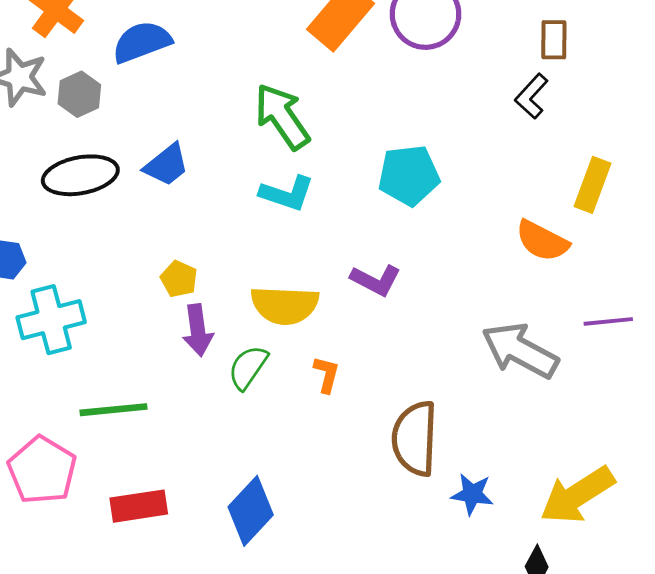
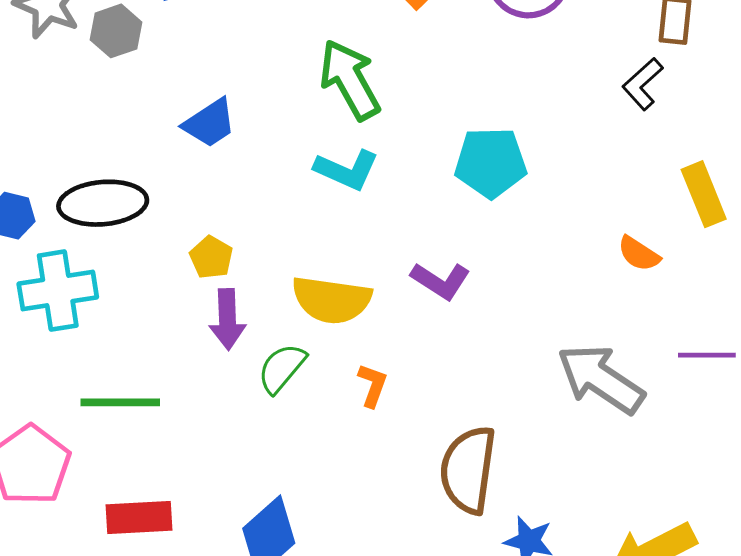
black ellipse: (80, 175) -> (103, 203), moved
yellow rectangle: (592, 185) -> (704, 194), turned -48
orange semicircle: (542, 241) -> (639, 254), size x0.7

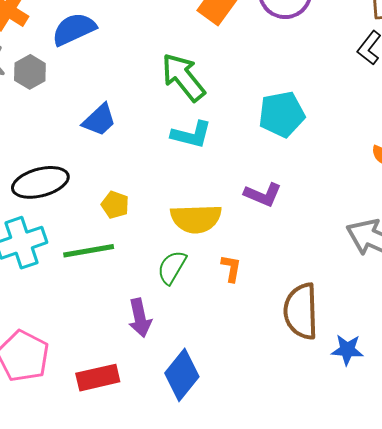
purple arrow: (227, 319) -> (140, 318), moved
green line: (120, 402) -> (89, 251), moved

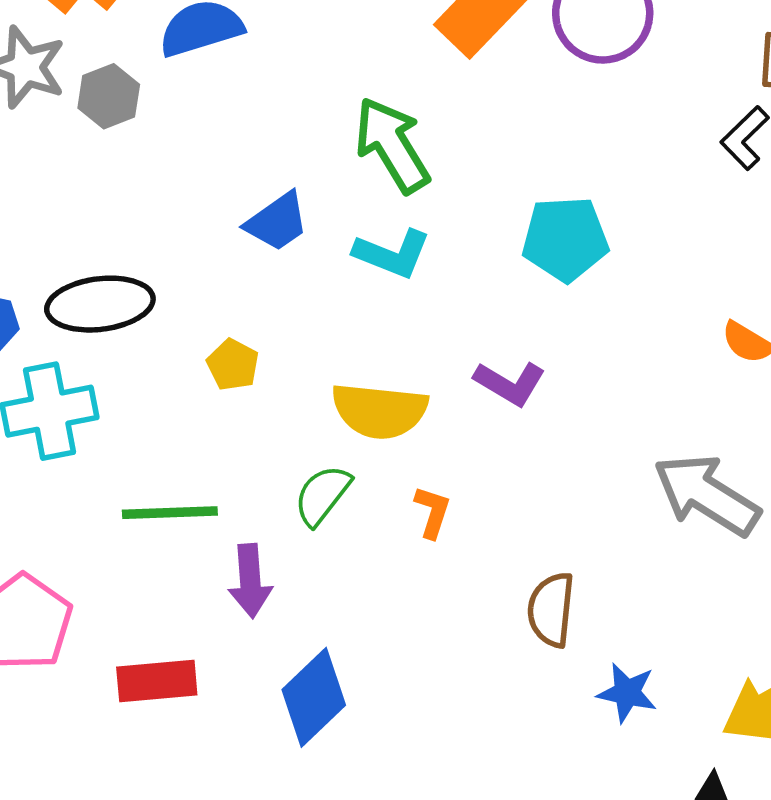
blue trapezoid: (99, 120) -> (277, 222), moved
green line: (89, 251) -> (170, 513), moved
brown semicircle: (301, 311) -> (551, 610), size x0.7

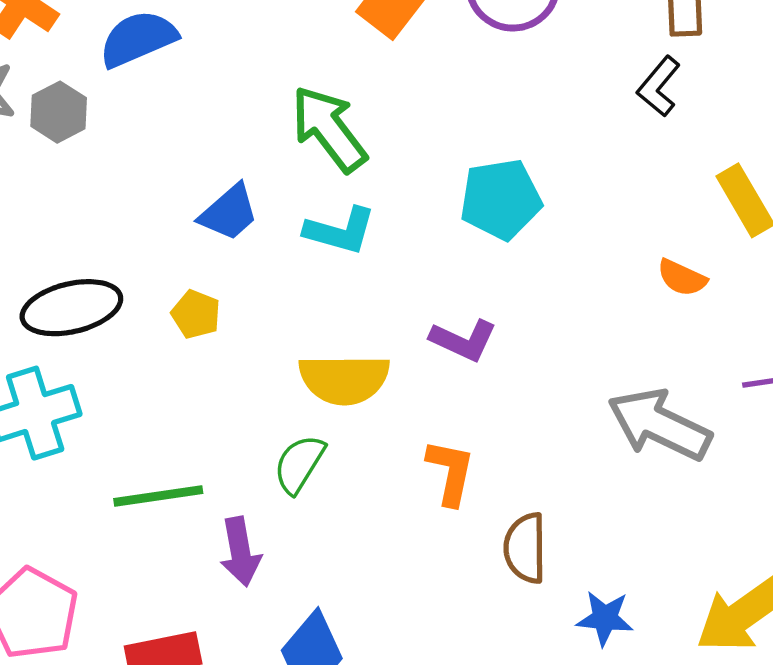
yellow pentagon: (233, 365) -> (196, 314), moved
orange L-shape: (432, 512) -> (450, 472), moved, size x1.4

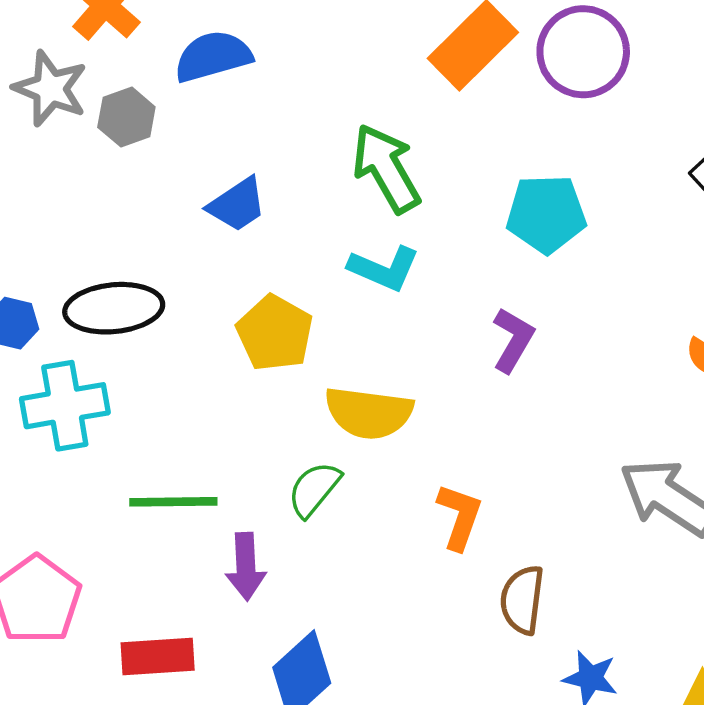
cyan pentagon: (501, 199) -> (546, 214), moved
blue trapezoid: (229, 213) -> (237, 205), moved
yellow pentagon: (196, 314) -> (275, 333), moved, size x1.6
purple L-shape: (464, 340) -> (513, 340), moved, turned -92

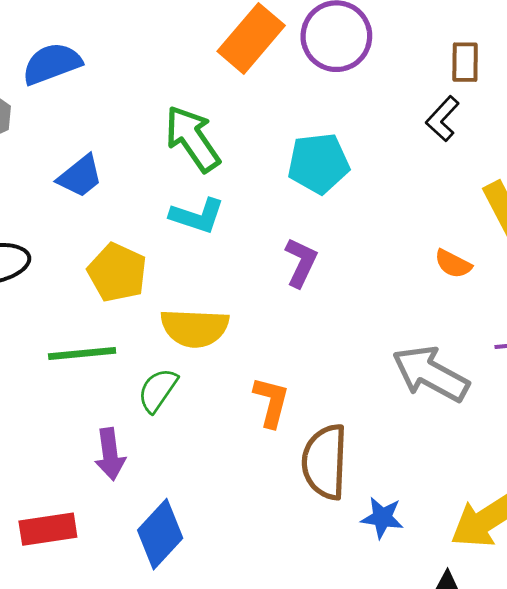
green line: (173, 502) -> (82, 354), moved
brown semicircle: (522, 600) -> (325, 462), size x1.4

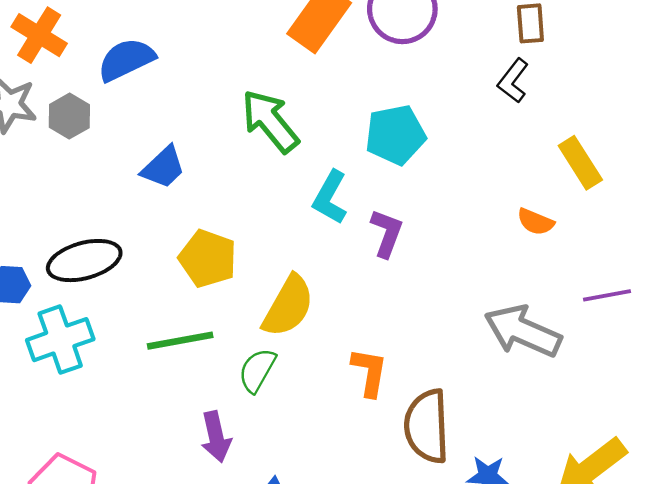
cyan L-shape: (197, 216) -> (330, 197), moved, turned 106
yellow semicircle: (195, 328) -> (288, 306), turned -58

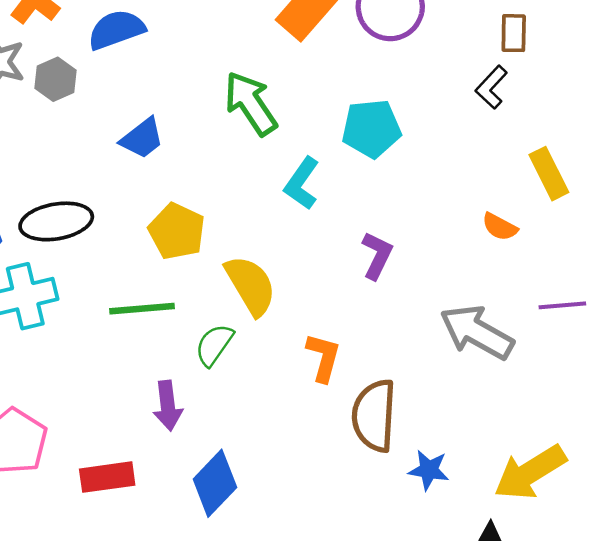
purple L-shape: (387, 233) -> (377, 255), moved
yellow semicircle: (288, 306) -> (251, 285), turned -66

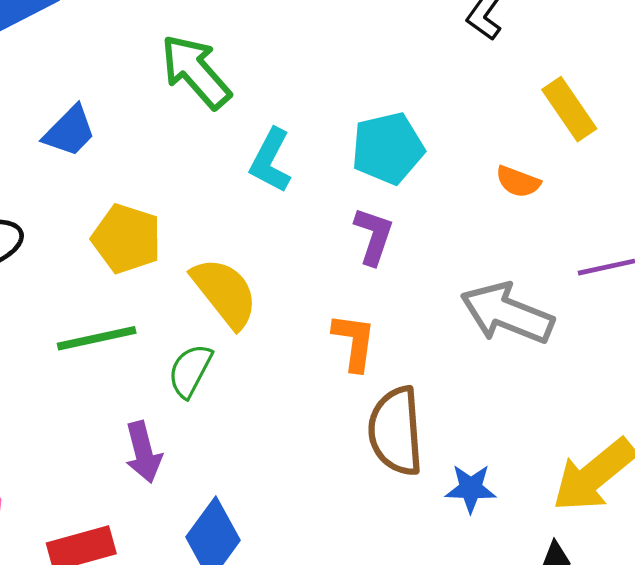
cyan pentagon: (371, 129) -> (388, 148), moved
orange L-shape: (323, 357) -> (354, 342), moved

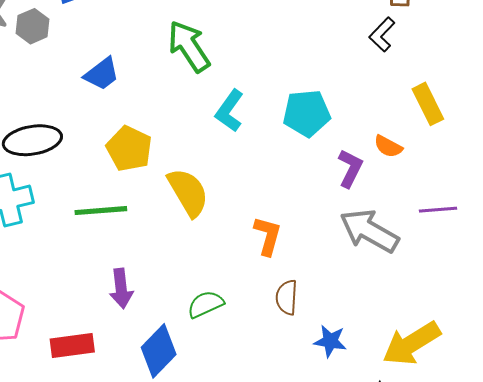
purple L-shape: (374, 236) -> (350, 168), moved
green semicircle: (190, 371) -> (206, 304), moved, turned 30
brown semicircle: (396, 431) -> (287, 297), size x0.6

